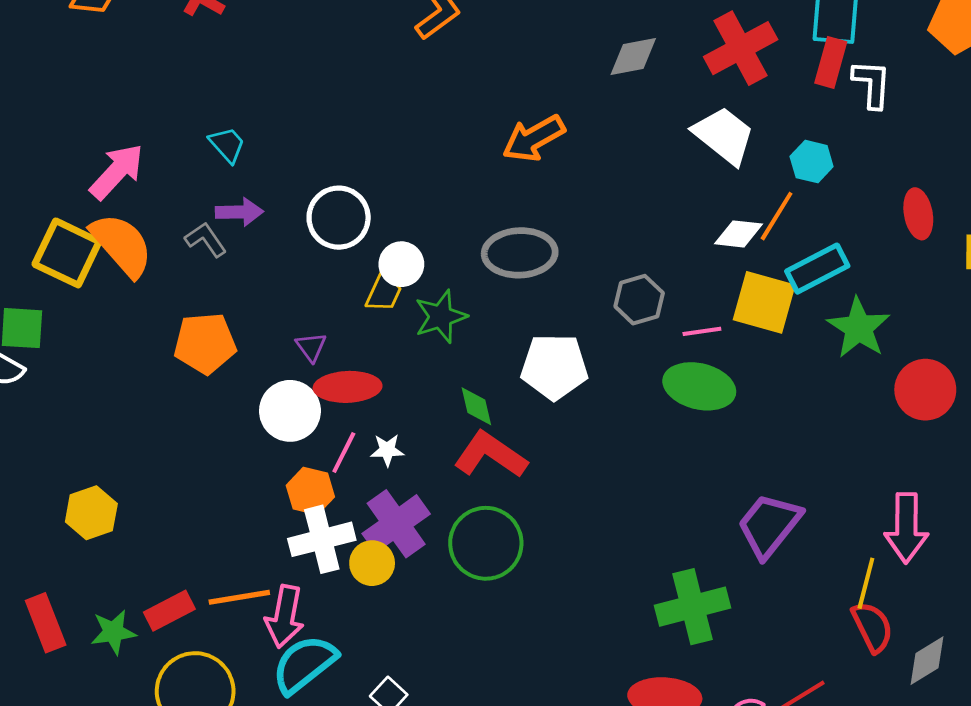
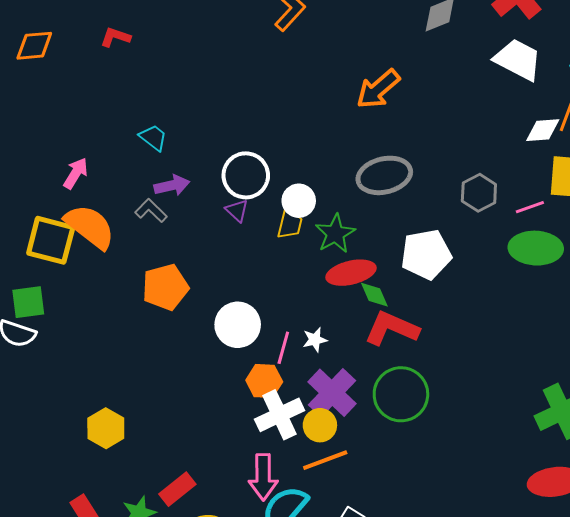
pink arrow: (117, 172) -> (76, 173), size x0.7
purple triangle: (311, 347) -> (237, 211), moved
red ellipse: (348, 387) -> (351, 273), moved
orange line: (239, 597) -> (325, 460), moved

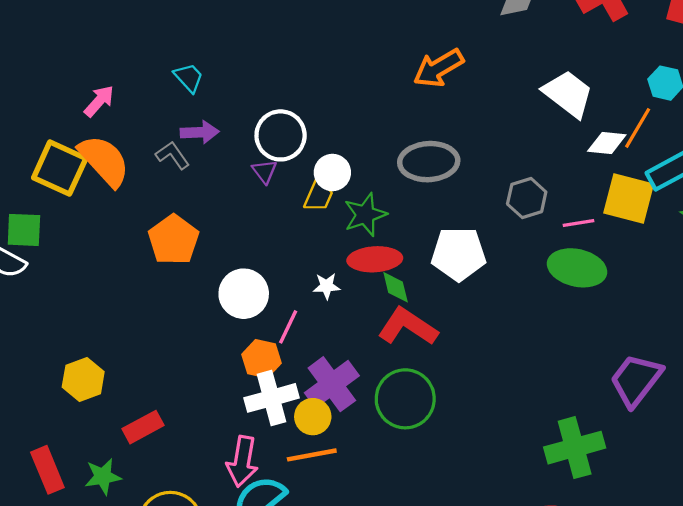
white trapezoid: (518, 60) -> (568, 94), moved
orange pentagon: (165, 287) -> (173, 240), turned -30
white star: (315, 340) -> (327, 286), moved
red rectangle: (177, 489) -> (143, 427), moved

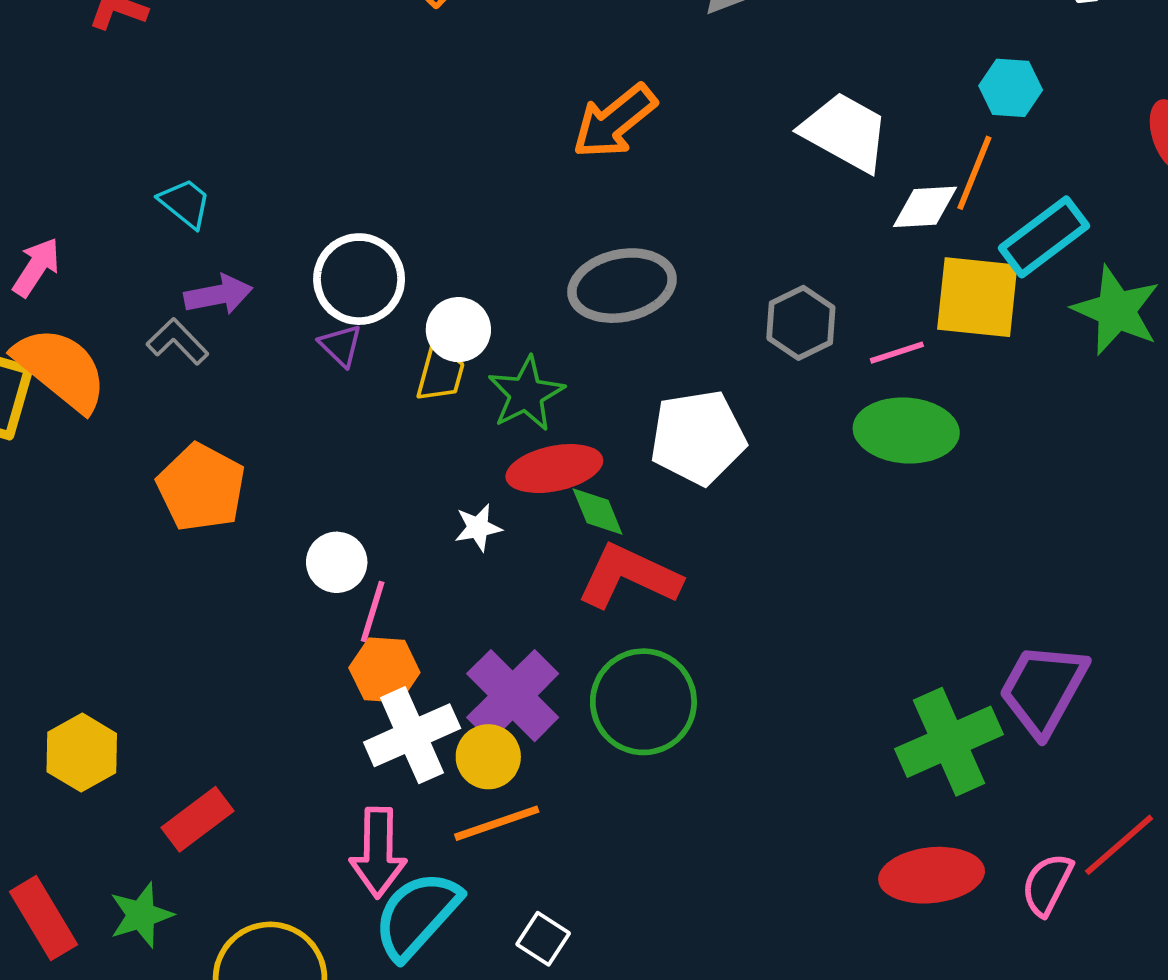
white circle: (244, 294) -> (337, 562), size x0.7
pink line: (288, 327) -> (373, 612), moved
purple trapezoid: (636, 380) -> (1043, 689), moved

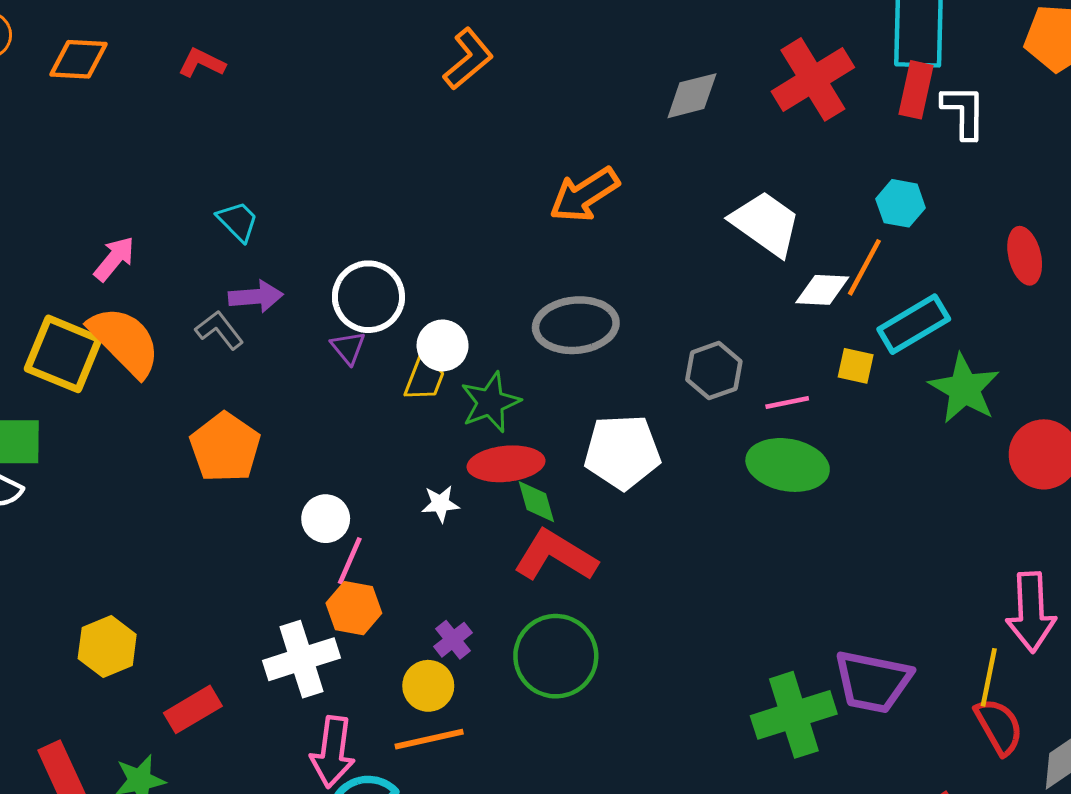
yellow square: (977, 297) -> (856, 366), size x0.5
purple trapezoid: (1043, 689) -> (873, 682), turned -114
purple cross: (513, 696) -> (453, 640), size x0.5
white cross: (412, 735) -> (302, 659), moved

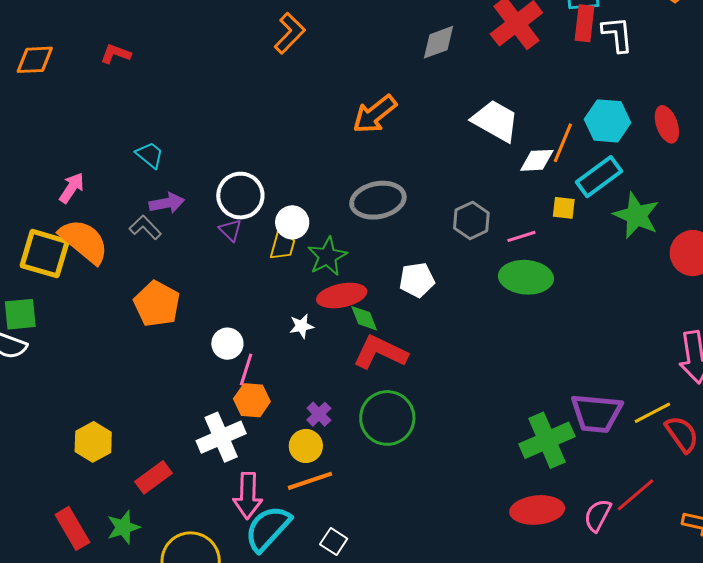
cyan hexagon: (901, 203) -> (608, 121), moved, size x1.4
white pentagon: (622, 452) -> (417, 280), size x0.7
yellow line: (989, 677) -> (652, 413), moved, turned 57

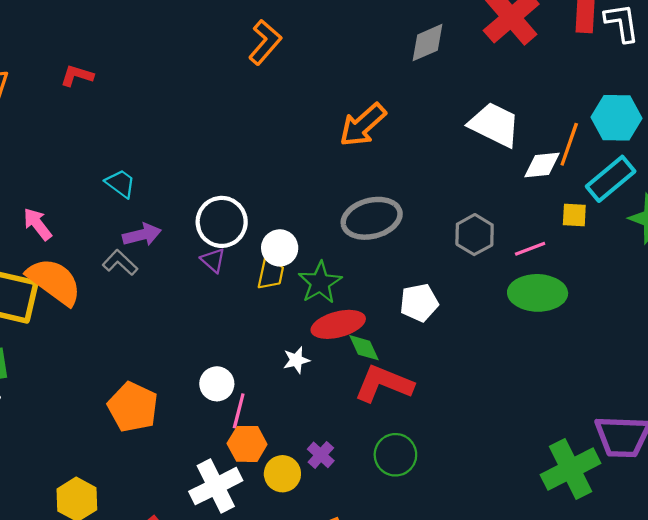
pink arrow: (72, 188) -> (37, 224), turned -68
orange pentagon: (157, 304) -> (133, 407), moved
green circle: (387, 418) -> (395, 455), size x0.7
yellow circle: (306, 446) -> (282, 474), moved

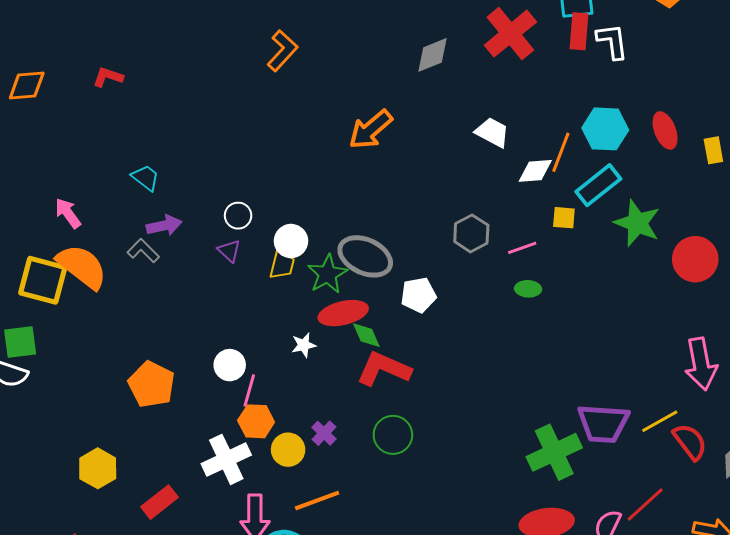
white trapezoid: (494, 125) -> (492, 132), size x0.7
gray ellipse: (372, 218) -> (365, 256), moved, turned 38
white circle: (222, 222) -> (238, 216), size x0.6
green ellipse: (538, 293) -> (528, 289), size x0.5

